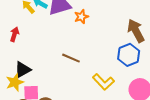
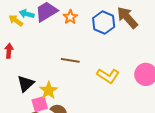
blue hexagon: (129, 55) -> (104, 22), moved
yellow star: (15, 82) -> (49, 90), moved

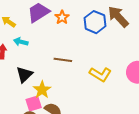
cyan arrow: (27, 14) -> (21, 42), moved
black triangle: (26, 84) -> (24, 75), moved

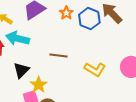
orange star: (62, 17) -> (66, 13), moved
cyan arrow: (21, 42) -> (18, 38), size x1.6

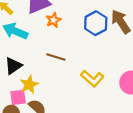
orange star: (66, 13) -> (53, 20), moved

